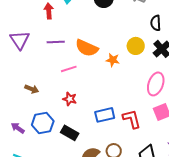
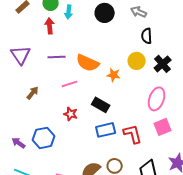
black semicircle: (156, 23) -> (147, 36), moved
brown arrow: (32, 89) -> (33, 93), moved, turned -72
black rectangle: (70, 133) -> (101, 105), moved

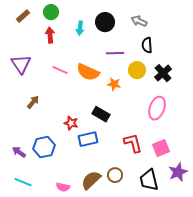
cyan arrow: (69, 12) -> (80, 28), moved
purple line: (57, 57) -> (115, 53), moved
pink line: (70, 84) -> (60, 70), moved, turned 42
pink square: (163, 127) -> (161, 148), moved
blue rectangle: (106, 130) -> (88, 139), moved

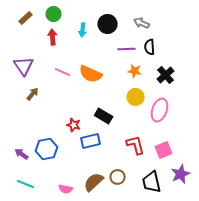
purple line: (115, 53) -> (127, 49), moved
yellow circle: (137, 70) -> (136, 97), moved
orange star: (114, 84) -> (135, 71), moved
brown arrow: (33, 102) -> (33, 94), moved

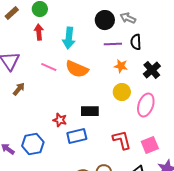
black circle: (108, 24) -> (105, 20), moved
cyan arrow: (83, 30) -> (69, 38), moved, size x1.5
black rectangle: (104, 116) -> (90, 111), turned -30

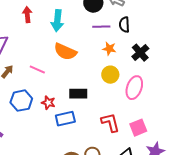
pink line: (49, 67) -> (37, 70), moved
blue hexagon: (33, 144) -> (21, 101), moved

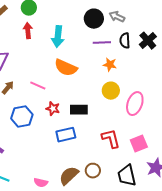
black cross: (140, 53) -> (148, 41), moved
red star: (48, 103) -> (53, 109), moved

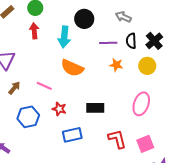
black circle: (94, 19) -> (84, 19), moved
yellow circle: (111, 91) -> (147, 66), moved
black rectangle: (79, 110) -> (95, 108), moved

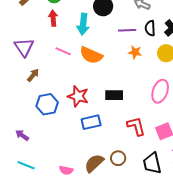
pink line: (44, 86) -> (63, 51), moved
red star: (59, 109) -> (78, 96), size x1.5

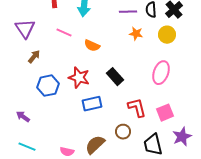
orange semicircle: (91, 55) -> (92, 46), moved, size x0.7
black rectangle: (114, 95) -> (115, 77), turned 48
brown circle: (118, 158) -> (123, 132), moved

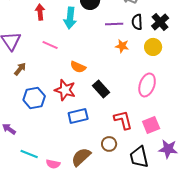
orange semicircle: (92, 46) -> (78, 67), moved
purple star: (182, 137) -> (168, 149), turned 30
cyan line: (27, 147) -> (29, 154), moved

